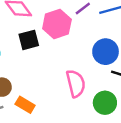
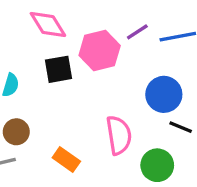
orange rectangle: (25, 105) -> (66, 160), moved

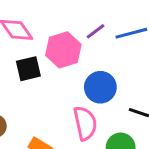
blue circle: (164, 94) -> (100, 87), moved

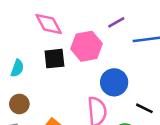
purple line: (95, 31) -> (116, 22), moved

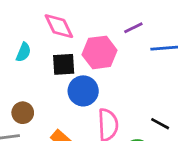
cyan semicircle: (17, 68) -> (23, 52), moved
blue circle: (114, 82) -> (83, 91), moved

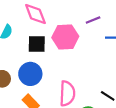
blue circle: (83, 91) -> (30, 74), moved

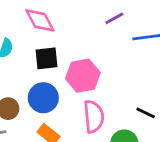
pink hexagon: (65, 37) -> (83, 76), moved

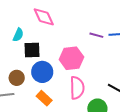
purple line: (114, 18) -> (96, 35), moved, turned 40
black square: (46, 58) -> (32, 50), moved

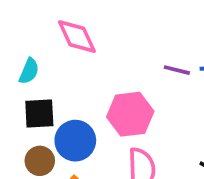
black square: (32, 50) -> (39, 113), moved
brown circle: (17, 78) -> (40, 161), moved

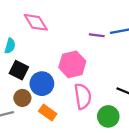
black square: (39, 113) -> (19, 70), turned 36

